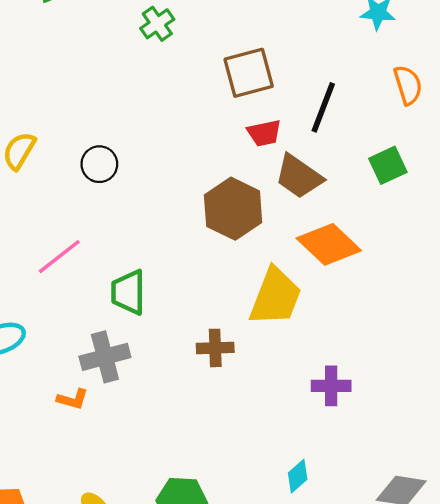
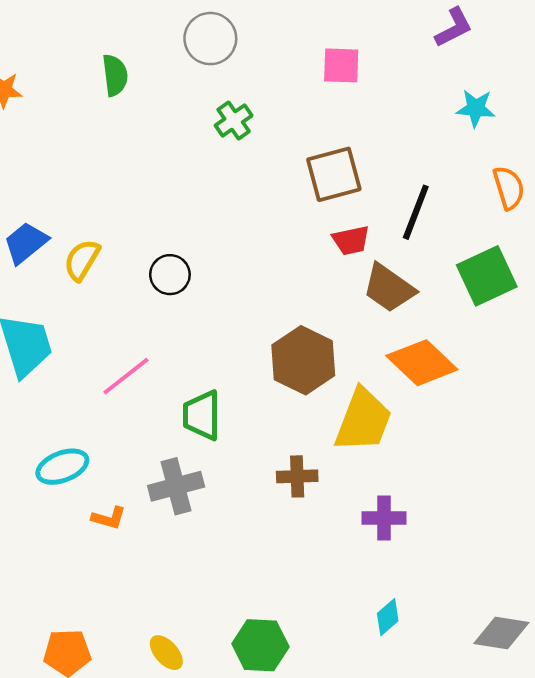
green square: (388, 165) -> (487, 276), size x1.4
brown hexagon: (233, 209) -> (303, 360), moved
purple cross: (331, 386) -> (384, 518), moved
orange L-shape: (73, 399) -> (109, 518), moved

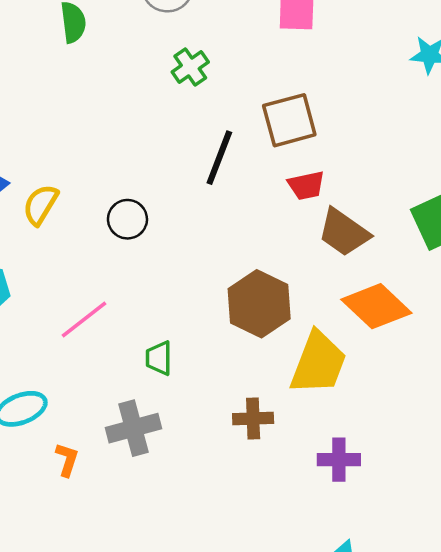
black line: (416, 212) -> (219, 158), moved
green trapezoid: (202, 415) -> (159, 358), size x0.7
orange L-shape: (109, 518) -> (67, 460), turned -88

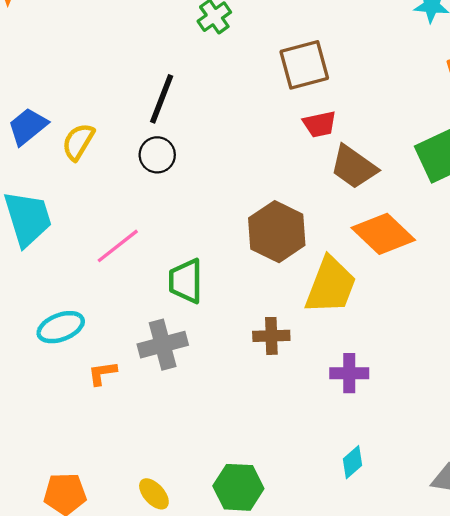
black line: (219, 158) -> (162, 99), moved
green trapezoid: (159, 358) -> (186, 281), size x1.4
orange L-shape: (67, 460) -> (102, 373), turned -116

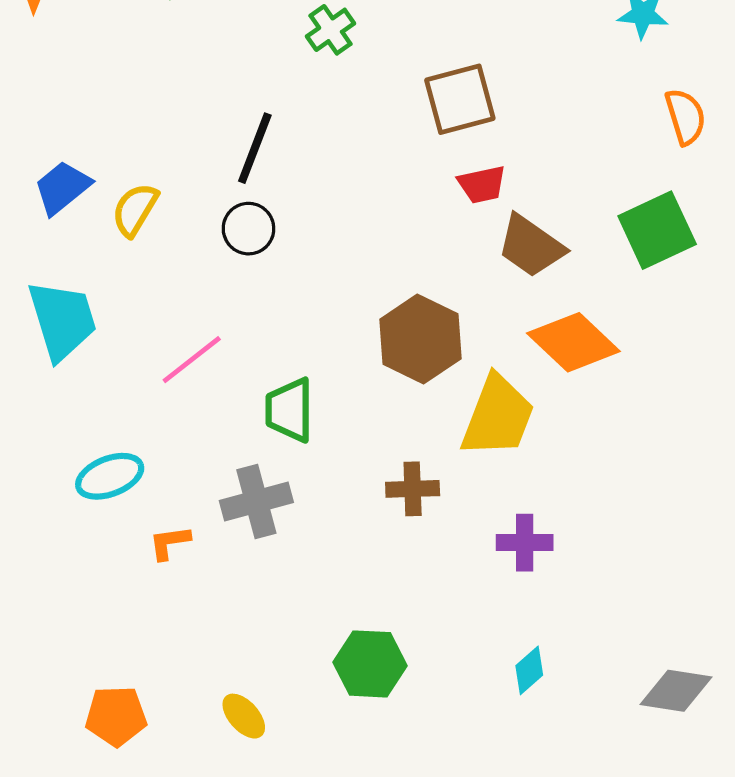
green hexagon: (238, 487) -> (370, 664), moved

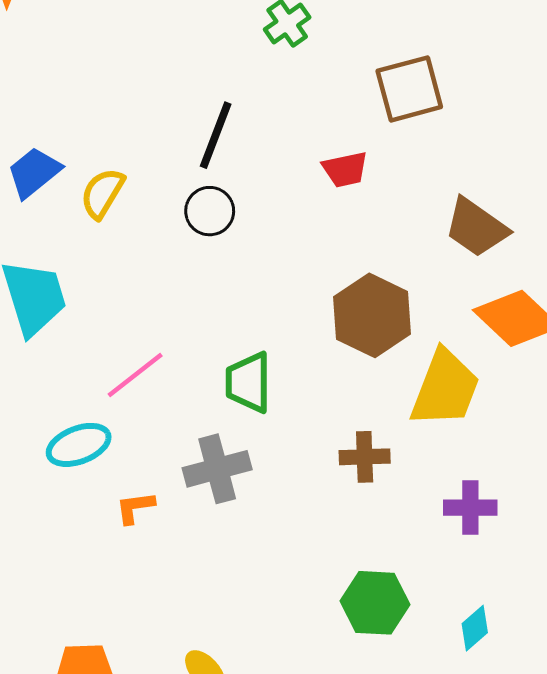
red trapezoid: (482, 184) -> (345, 169), moved
pink line: (192, 360) -> (135, 375), moved
green hexagon: (370, 664) -> (375, 603), moved

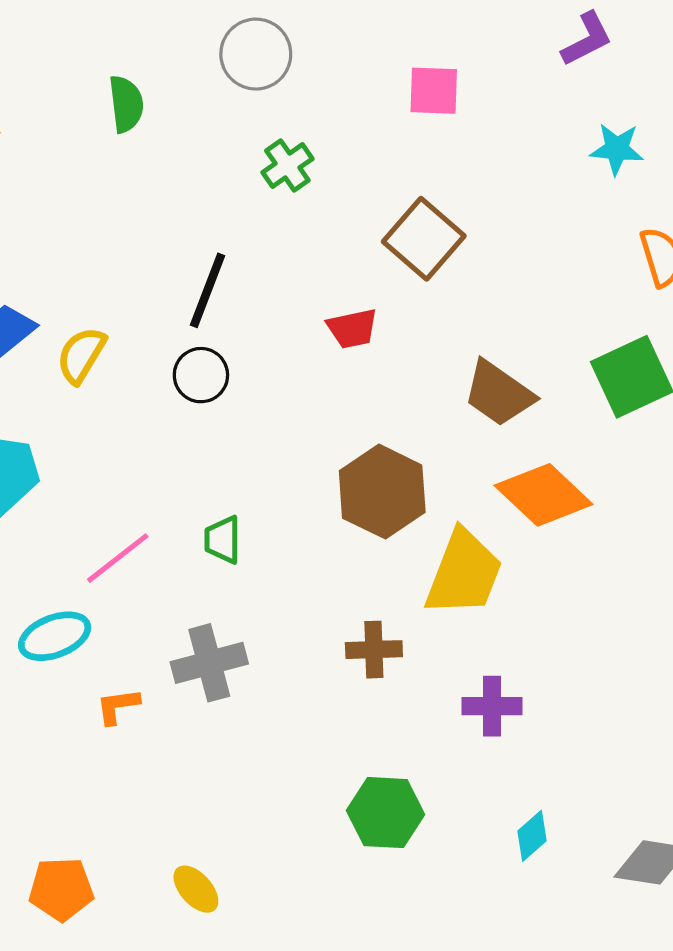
brown square: (409, 89) -> (424, 239), turned -34
green trapezoid: (248, 382) -> (223, 540), moved, size x0.7
cyan diamond: (475, 628) -> (532, 836), moved

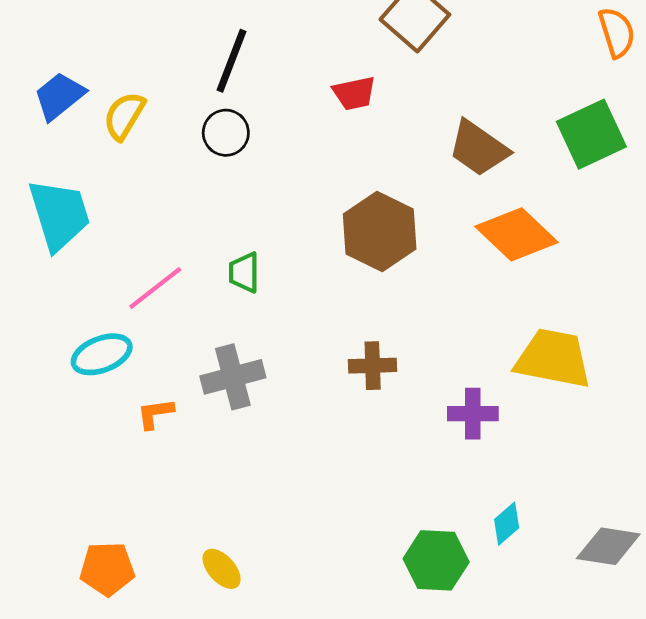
yellow trapezoid: (464, 573) -> (553, 359), moved, turned -100
green hexagon: (386, 813) -> (436, 560), moved

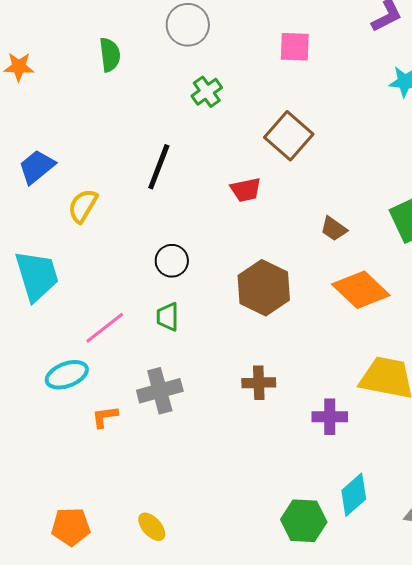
blue trapezoid: (59, 96) -> (37, 167), moved
black circle: (226, 133) -> (172, 261), moved
brown trapezoid: (478, 148) -> (334, 229), size x0.6
cyan diamond: (507, 524) -> (354, 495), size x1.4

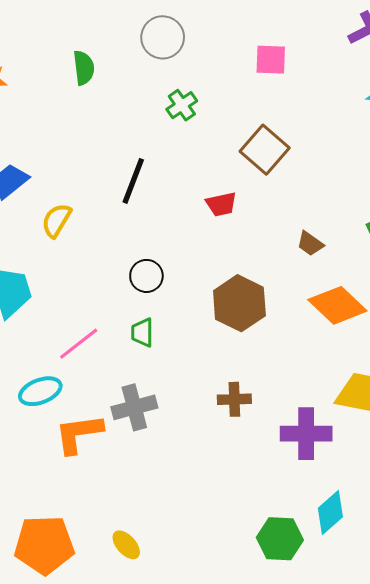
orange L-shape: (105, 417) -> (79, 434), size x1.8
purple cross: (330, 417) -> (306, 434), size x1.4
orange pentagon: (71, 527) -> (44, 545), size x1.5

